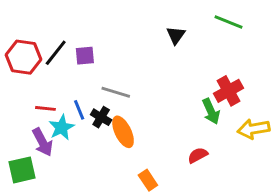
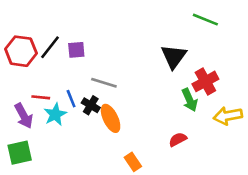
black triangle: (176, 35) -> (174, 56), moved, size x1.5
purple arrow: (42, 142) -> (24, 116), moved

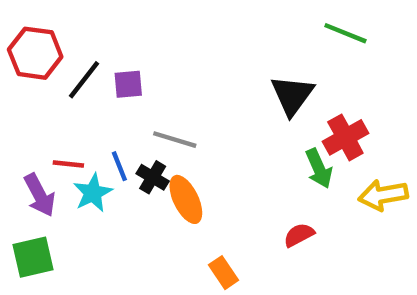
red hexagon: (21, 51) -> (35, 53), moved

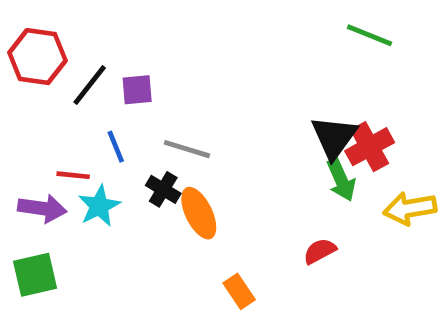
black triangle: (292, 95) -> (334, 137), moved
blue line: (119, 166) -> (116, 147), moved
purple arrow: (40, 195) -> (42, 208), turned -54

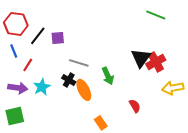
blue line: (116, 147) -> (14, 51), moved
red line: (73, 175) -> (28, 65), moved, turned -64
green arrow: (341, 180) -> (108, 76), moved
red semicircle: (320, 251) -> (135, 106), turned 88

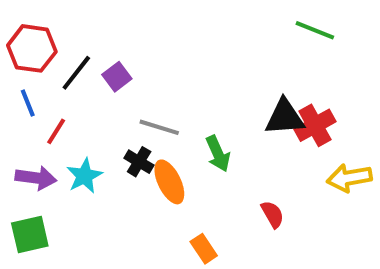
purple square: (58, 38) -> (117, 77), turned -32
black triangle: (141, 58) -> (285, 117), turned 50

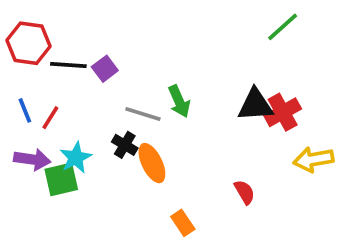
green line: (315, 30) -> (283, 27), turned -64
black line: (76, 73) -> (68, 65), turned 56
blue line: (28, 103) -> (25, 110), moved
green arrow: (218, 154) -> (179, 101), moved
green square: (30, 234) -> (61, 179), moved

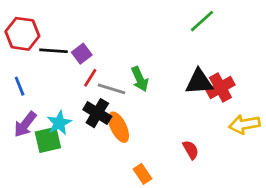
green line: (283, 27) -> (202, 21), moved
red line: (50, 118) -> (90, 78), moved
black cross: (125, 145) -> (97, 113), size x1.4
purple arrow: (32, 159) -> (25, 124), turned 120

